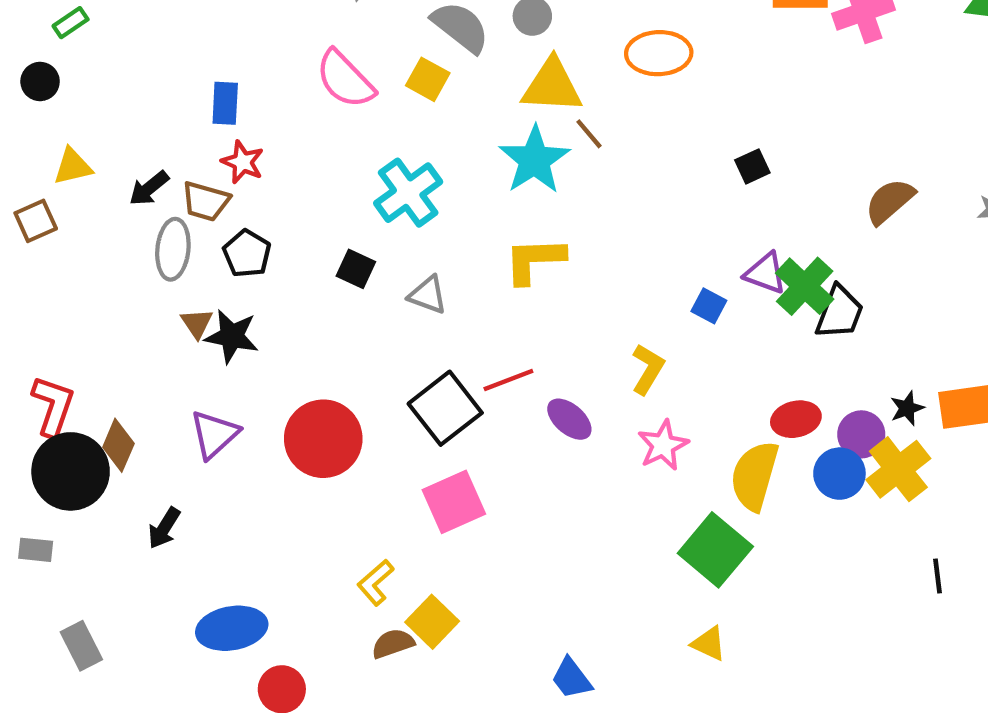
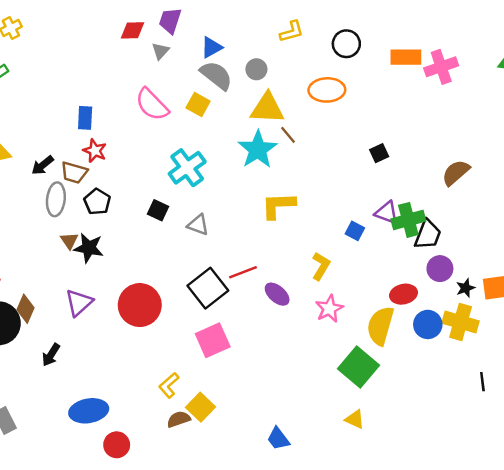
yellow L-shape: (535, 260) -> (278, 205), moved
green cross: (805, 286) -> (408, 220), turned 32
purple circle: (861, 434) -> (440, 269), moved
yellow cross: (898, 469) -> (461, 322), turned -36

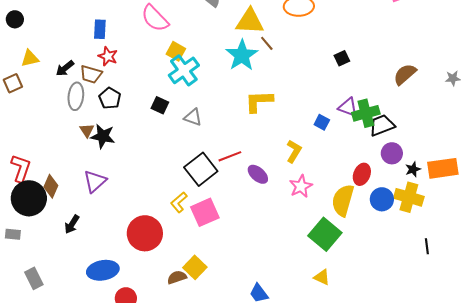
yellow square: (198, 105) -> (176, 51), moved
black trapezoid: (428, 235) -> (382, 125), turned -132
red ellipse: (403, 294) -> (362, 174), turned -55
red circle: (140, 305) -> (145, 233), moved
yellow L-shape: (169, 385) -> (179, 202), moved

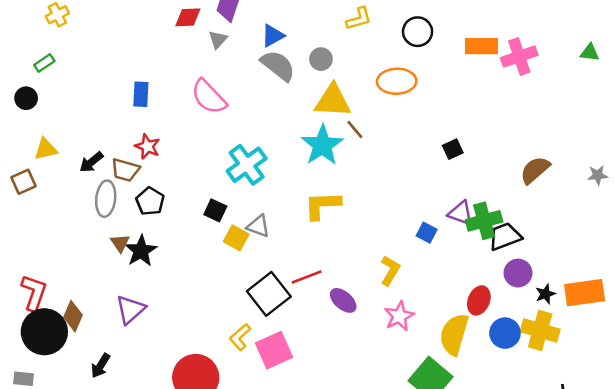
blue rectangle: (100, 29) -> (141, 94), moved
yellow square: (176, 51) -> (236, 238), moved
yellow L-shape: (259, 101) -> (322, 205), moved
black star: (103, 136) -> (141, 251), turned 30

